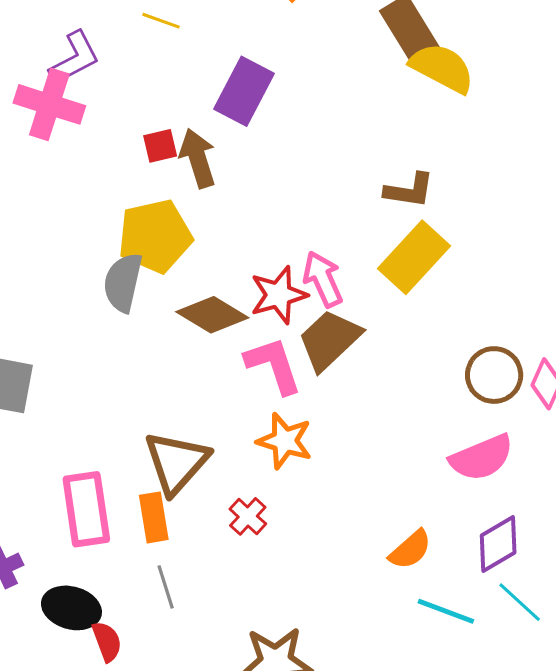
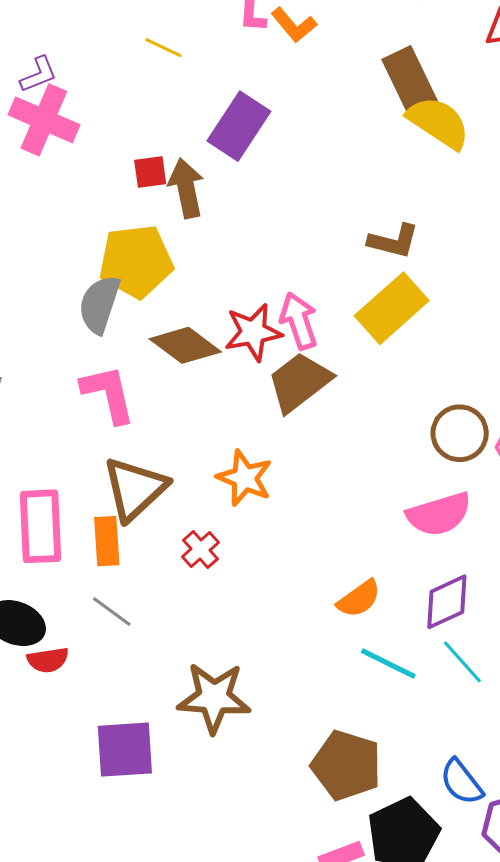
purple L-shape: (74, 58) -> (39, 74), moved, size x0.7
pink L-shape: (273, 365) -> (108, 394), moved
gray line: (166, 587) -> (112, 612), turned -42
red semicircle: (107, 641) -> (48, 660), turned 96

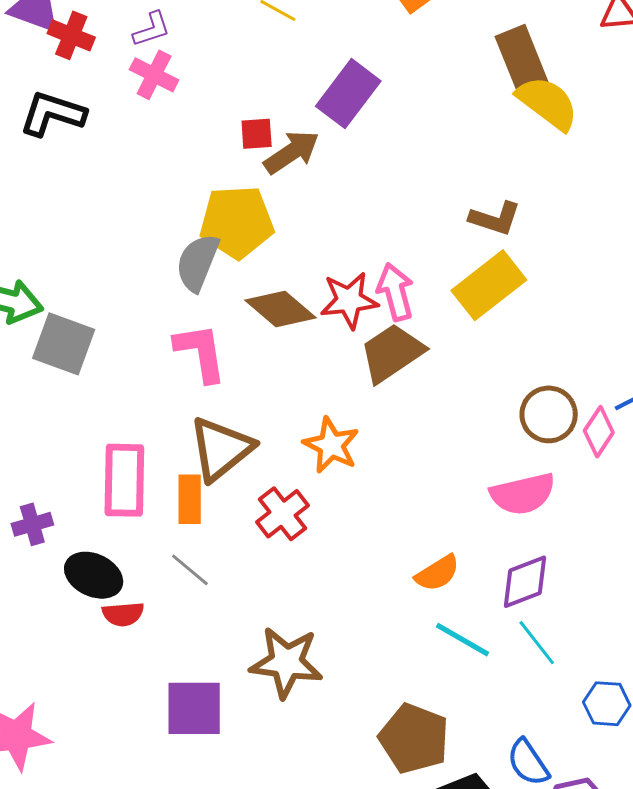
pink cross: (44, 120) -> (154, 75), size x0.7
brown arrow: (186, 188) -> (292, 152), turned 64
red cross: (200, 550) -> (282, 514), size x1.4

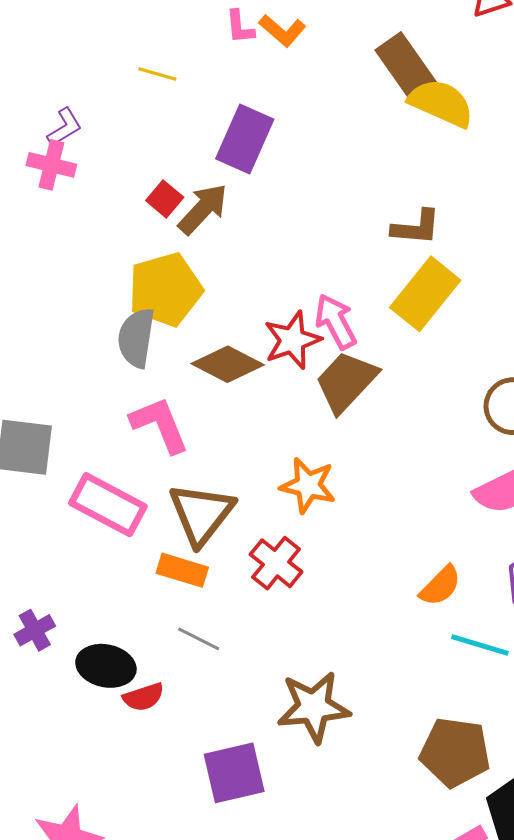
purple L-shape: (152, 29) -> (64, 127), moved
red square: (257, 134) -> (165, 199), turned -33
pink rectangle: (124, 480) -> (108, 505), moved, turned -50
orange rectangle: (190, 499) -> (182, 570), turned -60

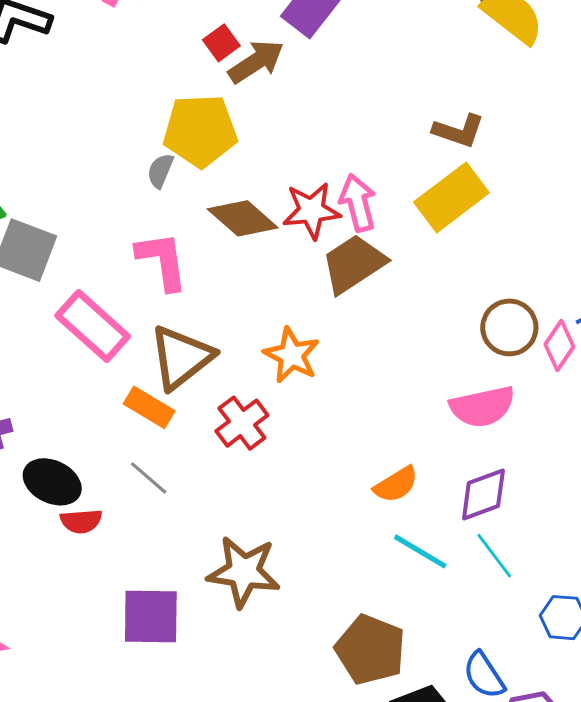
gray semicircle: (136, 338) -> (160, 171), size x0.6

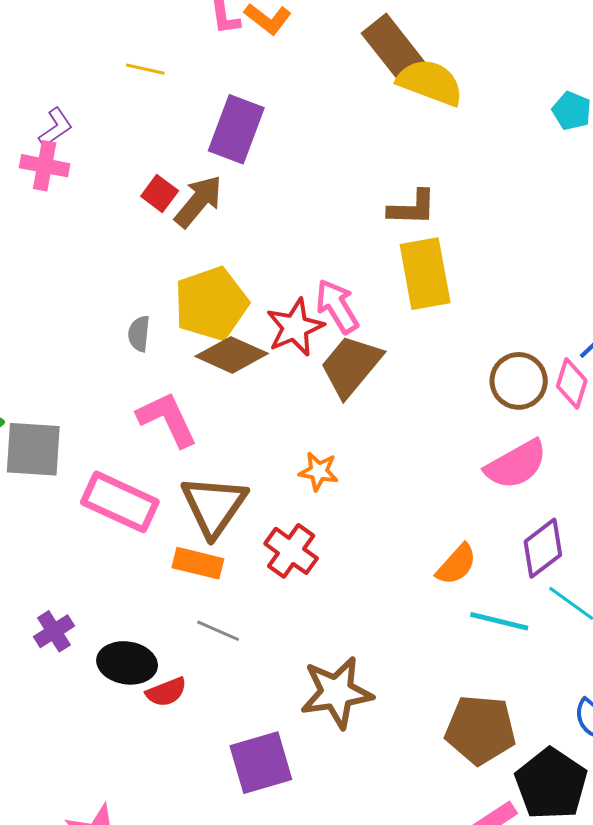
yellow pentagon: (200, 131) -> (211, 304), moved
yellow rectangle: (451, 197) -> (425, 274), turned -46
orange star: (292, 355) -> (319, 471), size x0.7

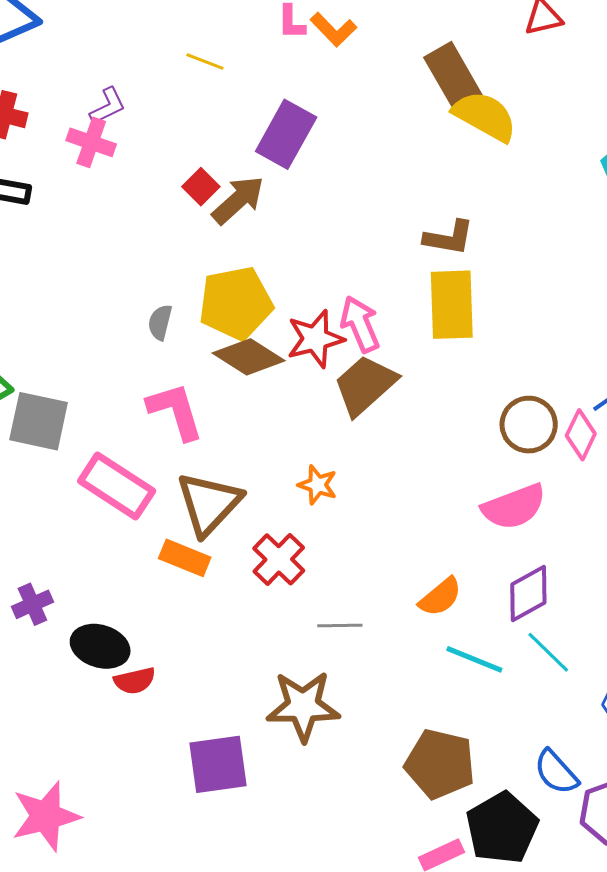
gray line: (218, 631) -> (340, 626), moved, turned -33

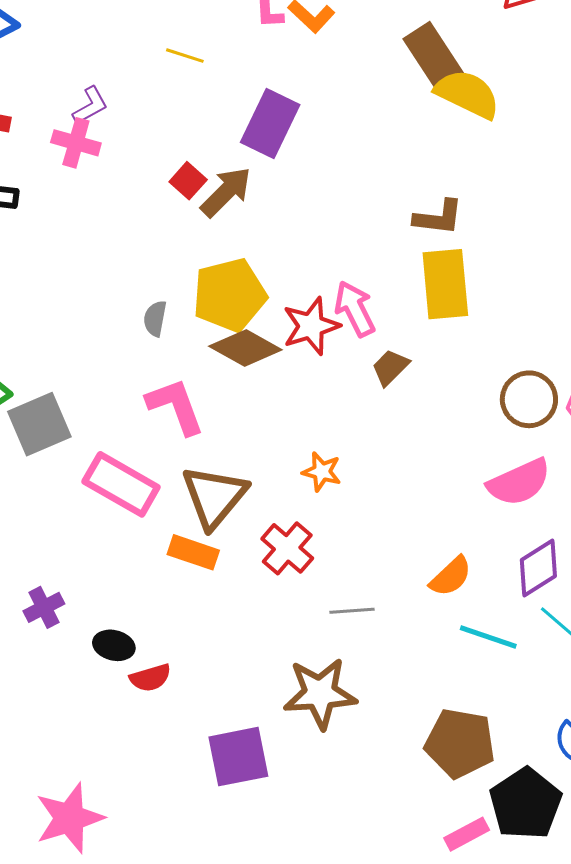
brown trapezoid: (365, 385) -> (390, 367), moved, size x0.6
gray square: (39, 421) -> (39, 424), turned -32
black ellipse: (100, 646) -> (114, 645), size x0.7

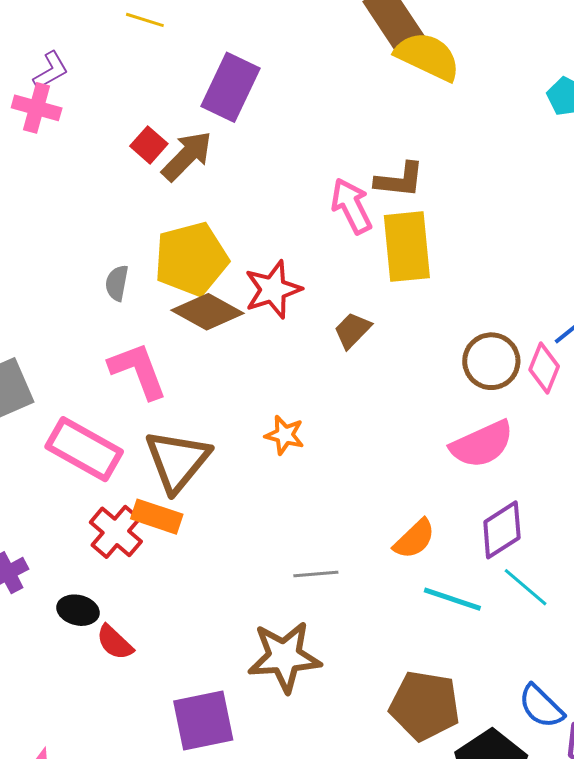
pink arrow: (355, 309) -> (351, 206), moved
red cross: (287, 548) -> (116, 532), moved
red semicircle: (150, 678) -> (115, 642), turned 60

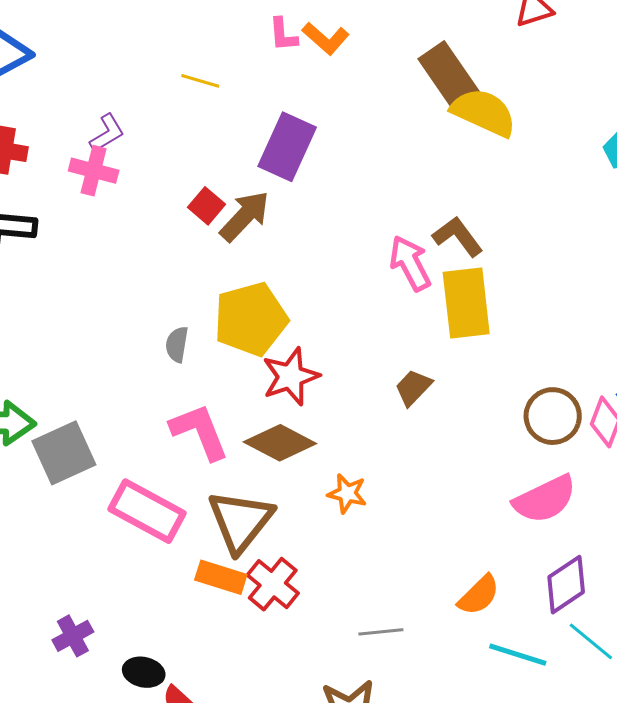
brown L-shape: (400, 180) -> (458, 236), turned -132
red star: (273, 290) -> (291, 376), moved
brown diamond: (207, 312) -> (280, 443), moved
red cross: (116, 532) -> (273, 584), moved

